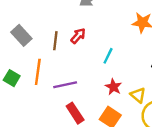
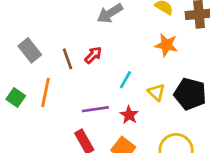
brown line: (55, 41) -> (67, 59), turned -30
purple line: (65, 85) -> (95, 109), moved
yellow triangle: (138, 95) -> (156, 92), moved

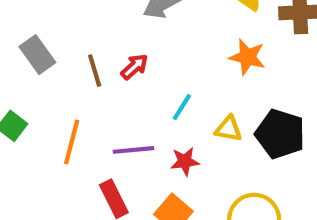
orange line: (46, 92) -> (72, 142), moved
yellow triangle: (156, 92) -> (228, 129), turned -36
red star: (129, 115) -> (185, 161), turned 30

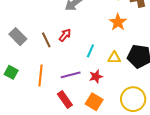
orange star: (247, 57) -> (118, 22), turned 30

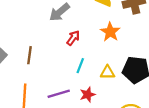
red arrow: (65, 35) -> (73, 38), moved
brown line: (46, 40) -> (30, 55), turned 35

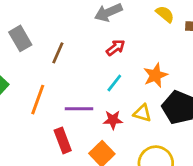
orange star: (110, 32) -> (155, 75), moved
yellow triangle: (108, 72) -> (142, 113), moved

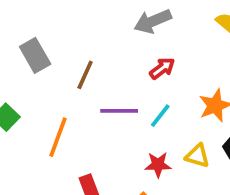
purple line: (79, 109) -> (119, 111), moved

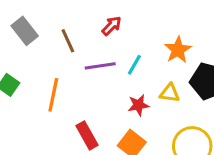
red arrow: (162, 68) -> (112, 26), moved
brown line: (85, 75) -> (68, 41), turned -40

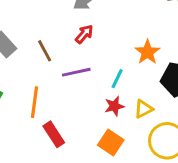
cyan line: (134, 65) -> (117, 79), moved
yellow triangle: (170, 93) -> (143, 109), moved, turned -30
red rectangle: (87, 135) -> (54, 134), moved

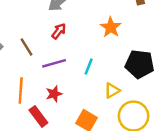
orange star: (147, 52) -> (111, 27), moved
red star: (114, 106) -> (54, 94), moved

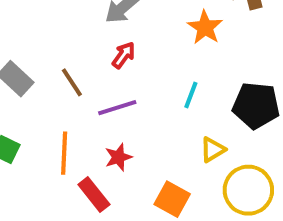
orange star: (111, 27) -> (205, 27), moved
cyan line: (89, 67) -> (191, 95), moved

